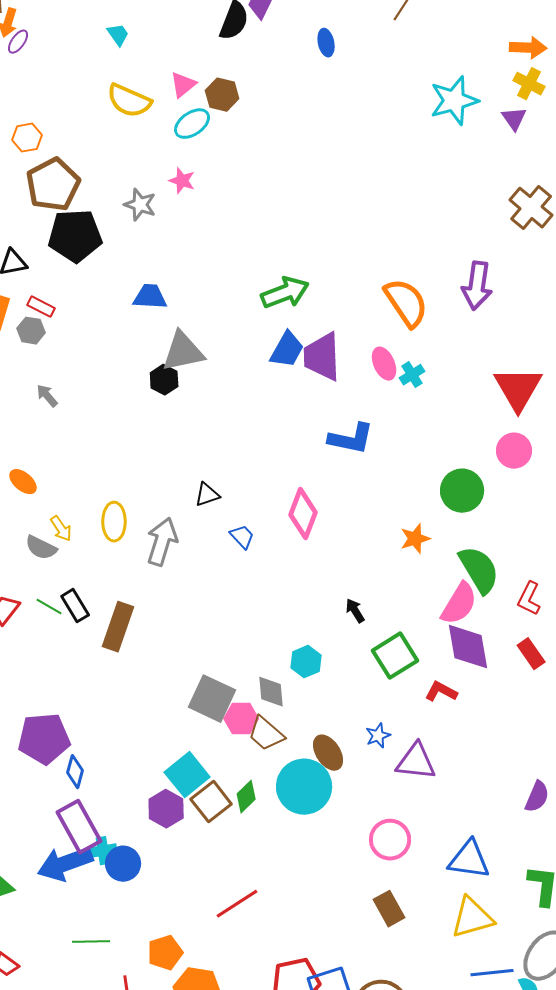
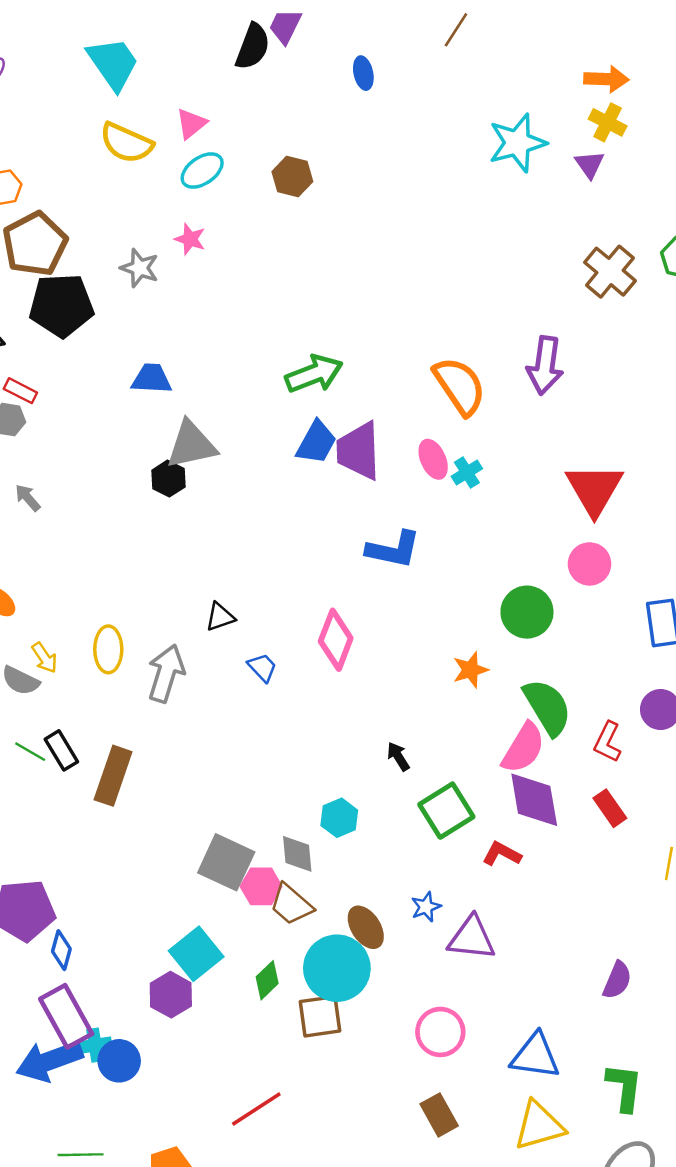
cyan trapezoid: (118, 35) -> (113, 63), size x2.0
brown hexagon: (222, 95) -> (292, 177), moved
brown square: (211, 802) -> (320, 1016), moved, turned 30

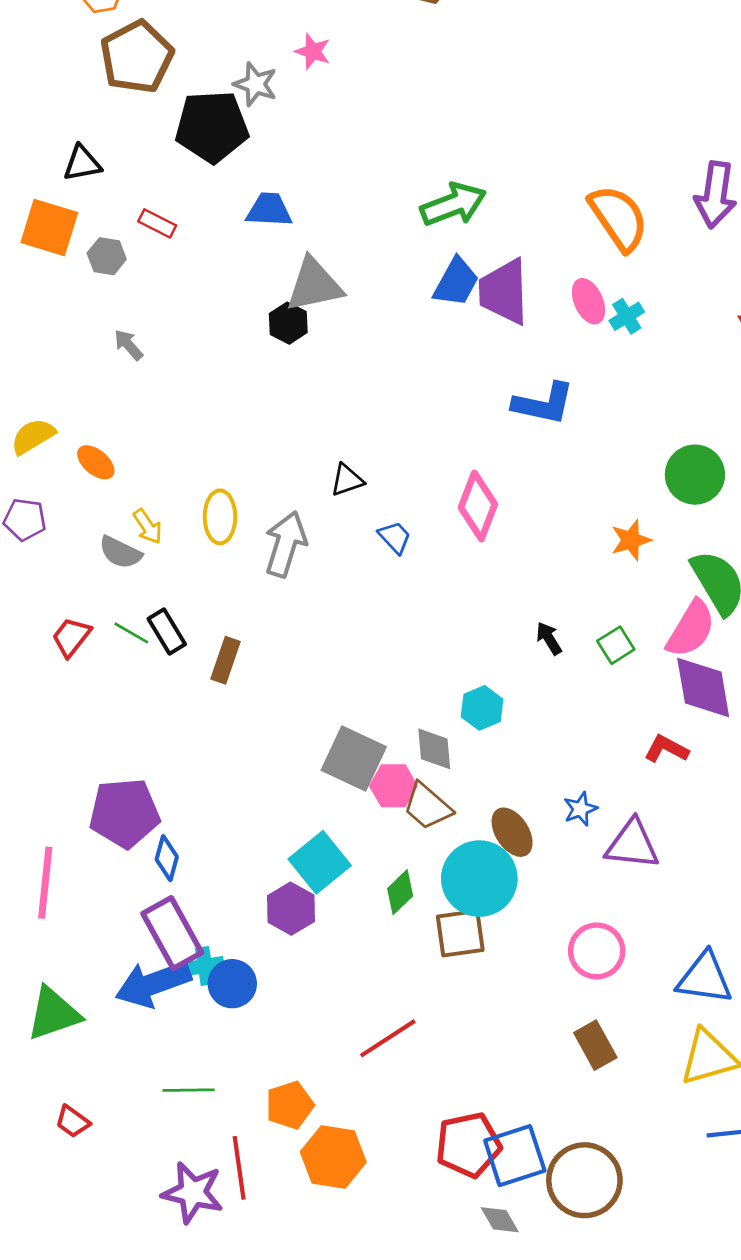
black pentagon: (61, 305) -> (212, 127), moved
red rectangle: (20, 391) -> (157, 223), moved
brown rectangle: (113, 776) -> (225, 660), size x0.7
green square: (446, 811) -> (616, 645), moved, size x0.6

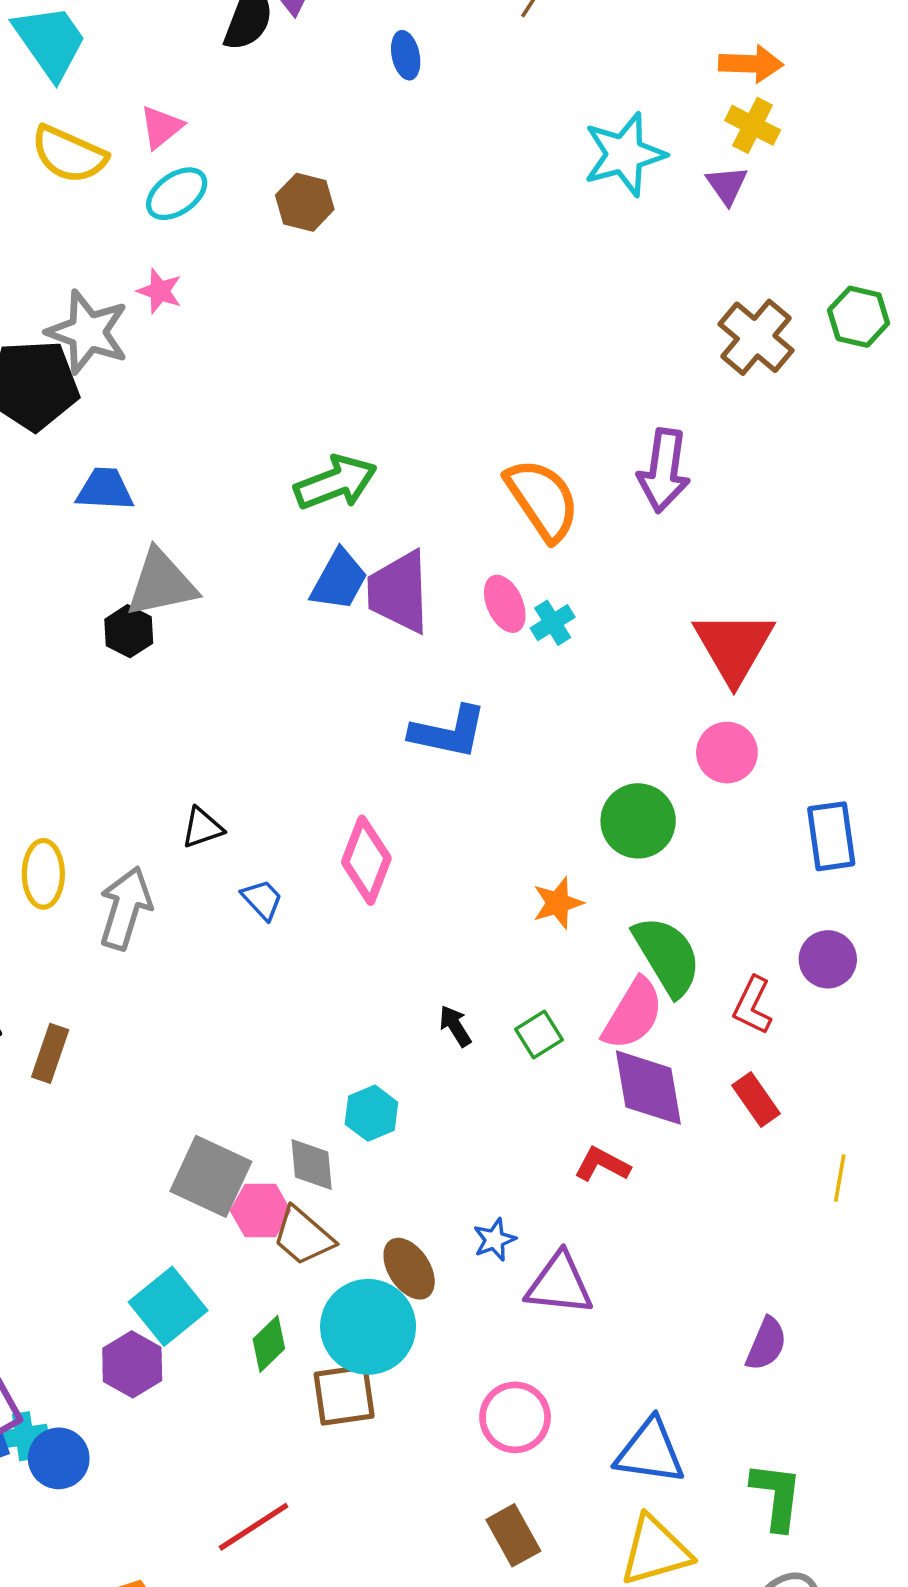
gray star: (255, 84) -> (88, 332), size x1.5

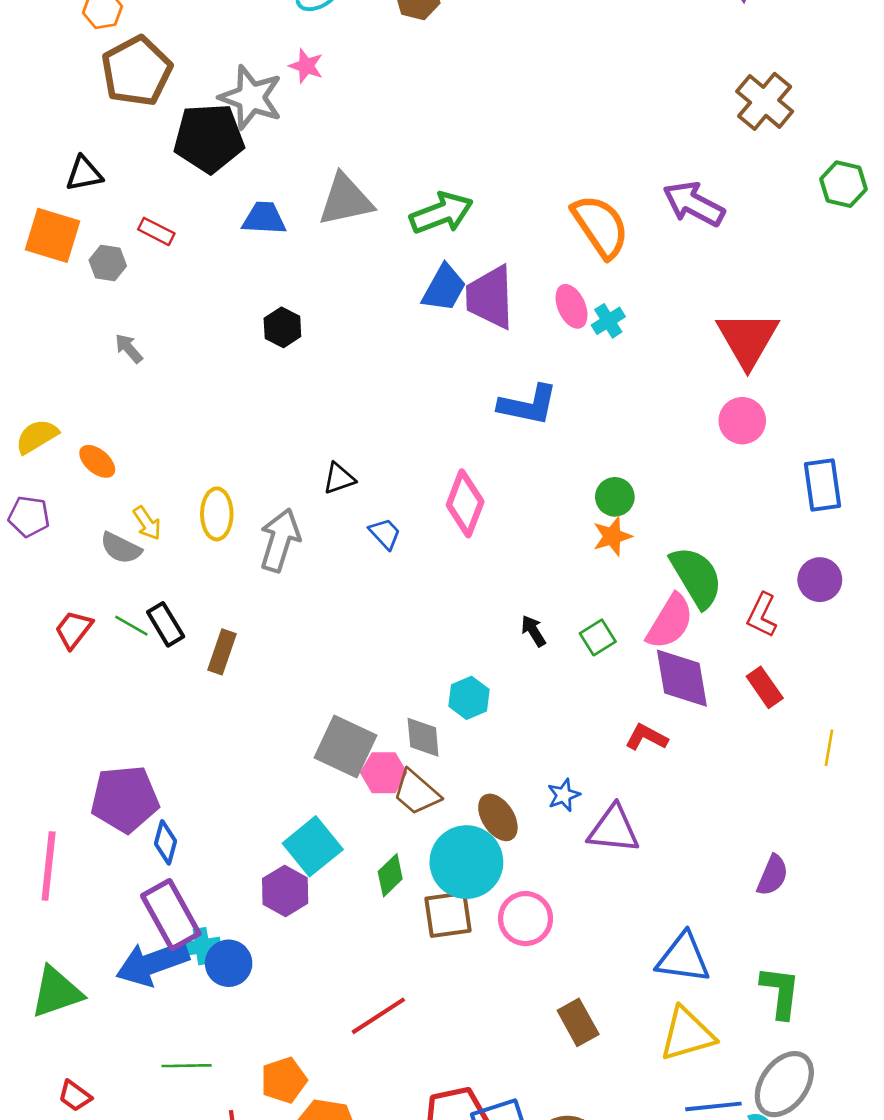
green hexagon: (859, 317) -> (843, 184), moved
purple arrow: (664, 471) -> (694, 204), turned 110
gray triangle: (161, 583) -> (346, 200), moved
green circle: (638, 821) -> (615, 497), moved, size x0.7
pink circle: (515, 1417) -> (526, 919), moved

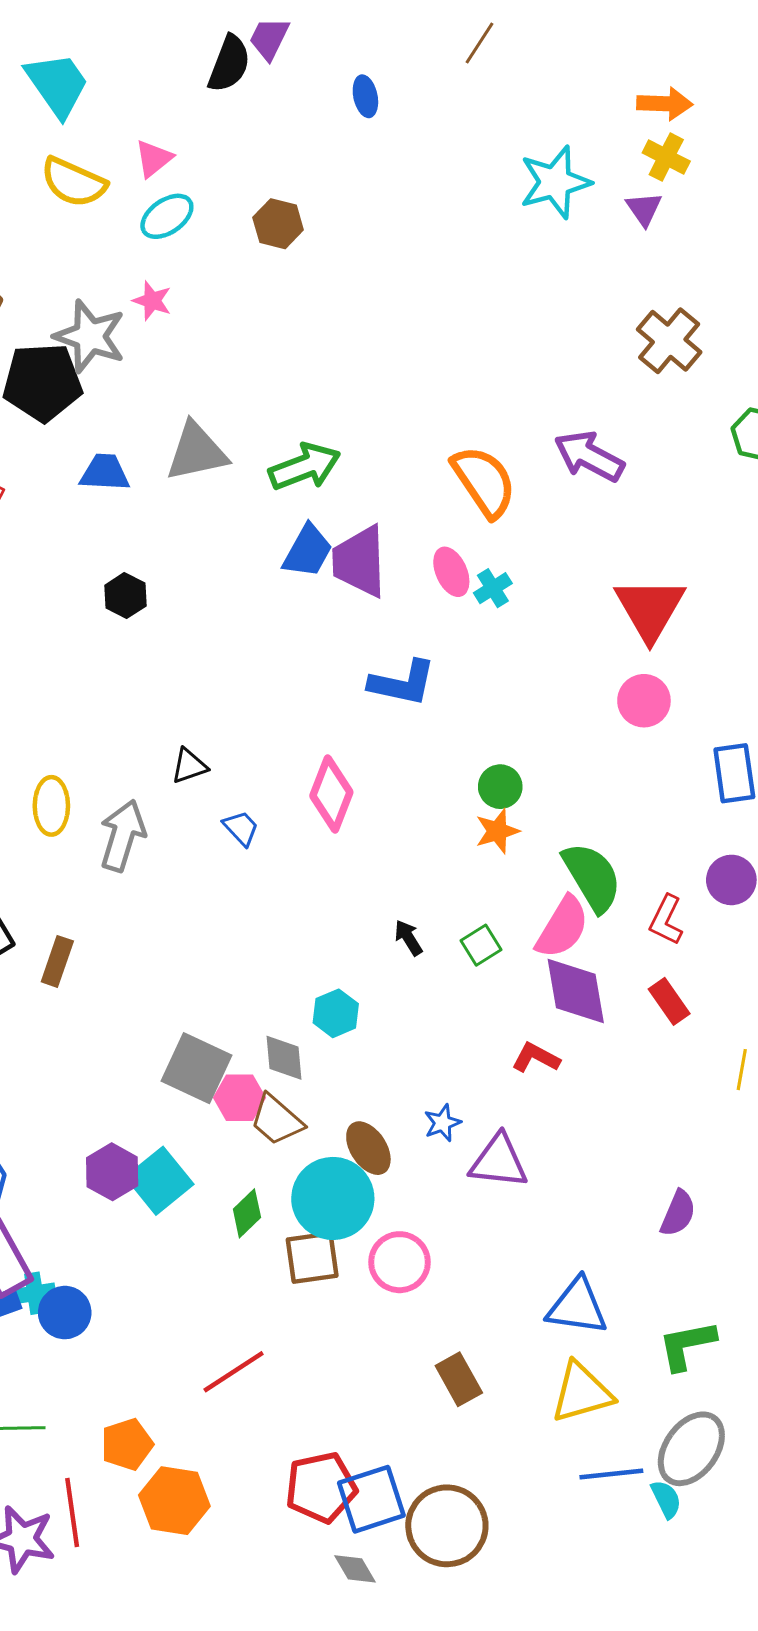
purple hexagon: (285, 891) -> (112, 1172), moved
green L-shape: (780, 992) -> (687, 1345), turned -108

